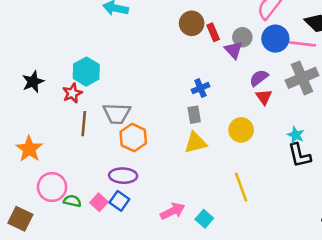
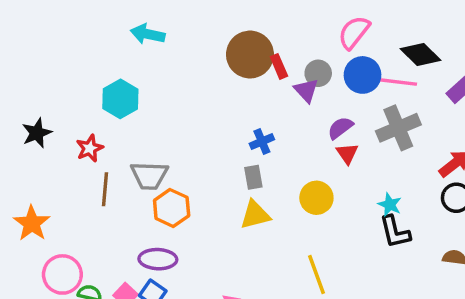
brown circle: (192, 23) -> (250, 55), size x1.4
cyan hexagon: (86, 72) -> (120, 99), moved

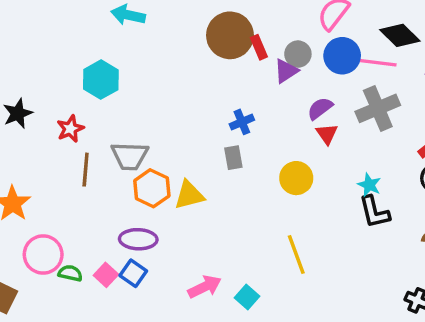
purple triangle: (306, 90) -> (286, 71), turned 40
yellow triangle: (255, 215) -> (189, 195), moved

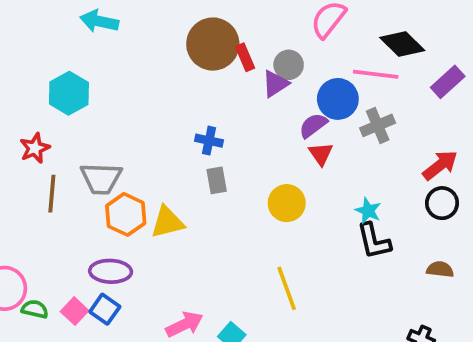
blue circle: (342, 56) -> (338, 99), moved
gray cross: (378, 108) -> (378, 125), size x0.7
blue cross: (242, 122) -> (209, 141), moved, turned 35

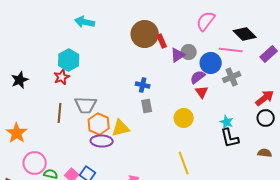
gray circle: (289, 65) -> (189, 52), moved
red star: (35, 148) -> (62, 77), moved
purple ellipse: (111, 271) -> (102, 141), moved

